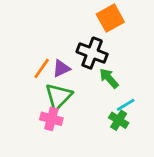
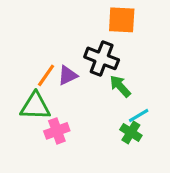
orange square: (110, 18) -> (122, 20), turned 32
green triangle: (58, 96) -> (35, 106), moved, turned 48
pink cross: (51, 119) -> (57, 131), turned -35

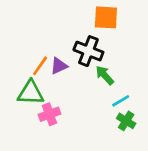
green cross: (131, 132) -> (126, 121), moved

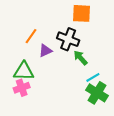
orange line: (40, 66) -> (31, 36), moved
pink cross: (49, 114) -> (22, 88), moved
green cross: (126, 121) -> (97, 93), size x1.5

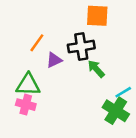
black cross: (68, 39) -> (81, 47), turned -30
cyan line: (93, 77) -> (123, 92), moved
pink cross: (22, 88) -> (26, 105), turned 35

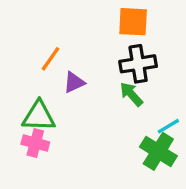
black cross: (81, 47) -> (138, 64), moved

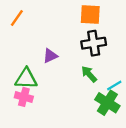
orange line: (50, 59) -> (17, 18), moved
green arrow: (131, 94) -> (89, 74), moved

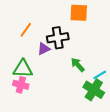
orange line: (17, 18) -> (26, 30), moved
black cross: (94, 43) -> (58, 38), moved

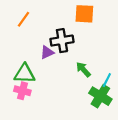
orange line: (26, 30) -> (23, 19), moved
cyan line: (100, 75) -> (107, 80), turned -32

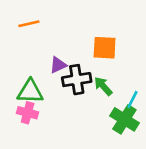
orange square: (84, 14) -> (105, 48), moved
orange line: (23, 19) -> (29, 24), turned 42
black cross: (62, 41) -> (77, 80), moved

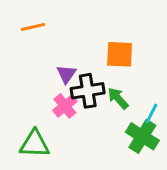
purple triangle: (58, 65) -> (66, 74), turned -30
green triangle: (30, 91) -> (35, 144), moved
pink cross: (28, 113) -> (65, 106), moved, turned 36

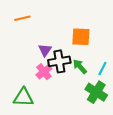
cyan line: (151, 114) -> (102, 69), moved

